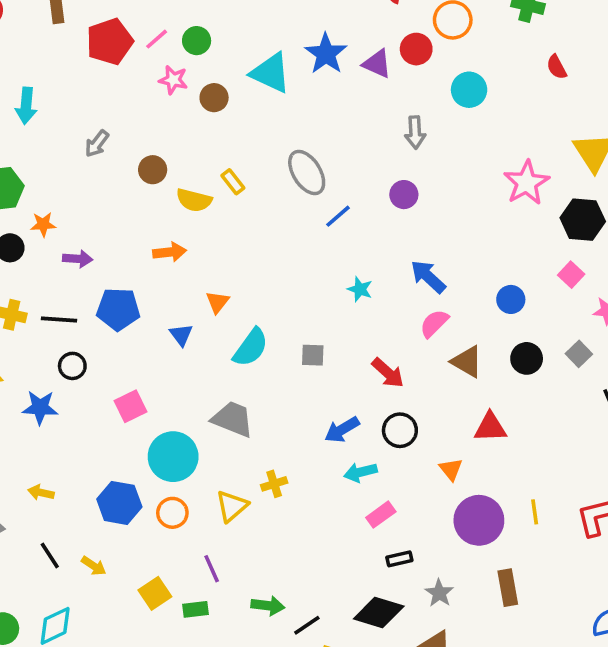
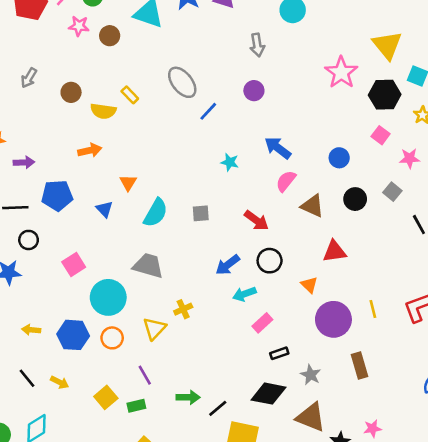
yellow arrow: (41, 493) -> (31, 330), moved

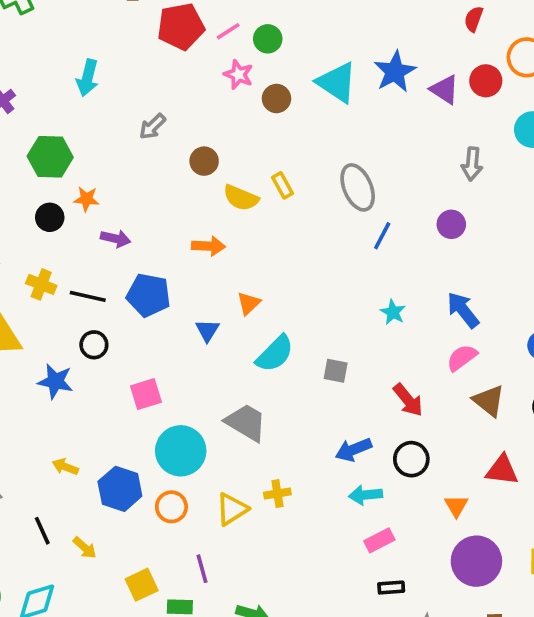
blue line: (208, 111) -> (382, 236), turned -30

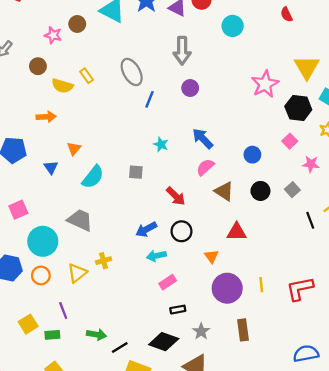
pink star: (238, 74) -> (53, 35), moved
gray arrow: (472, 164) -> (182, 51), moved, size x1.4
gray square: (336, 371) -> (136, 172), moved

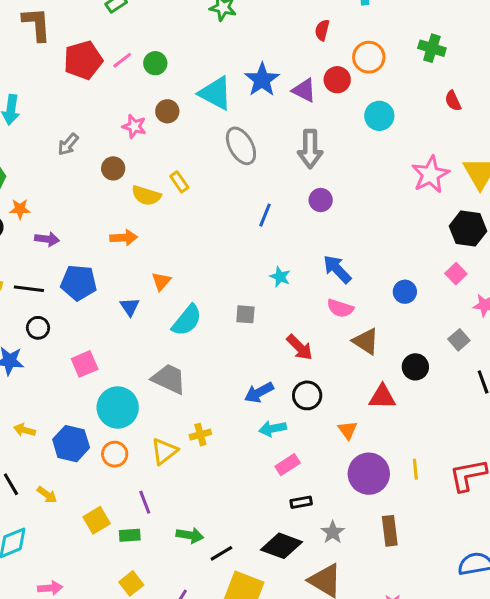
gray ellipse: (132, 72) -> (241, 146), moved
pink star: (265, 84) -> (430, 174), moved
pink semicircle: (205, 167) -> (340, 308), turned -120
black circle: (260, 191) -> (415, 367), moved

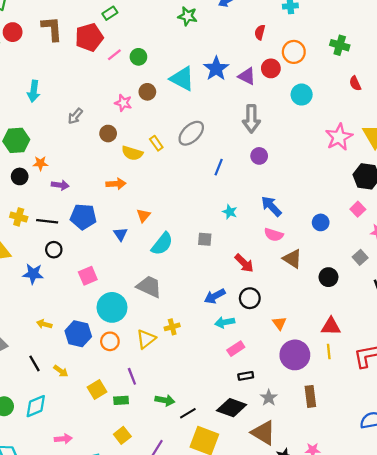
red pentagon: (83, 60) -> (89, 37), moved
gray ellipse: (241, 146) -> (191, 133), moved, turned 76
red triangle: (382, 397) -> (331, 326), moved

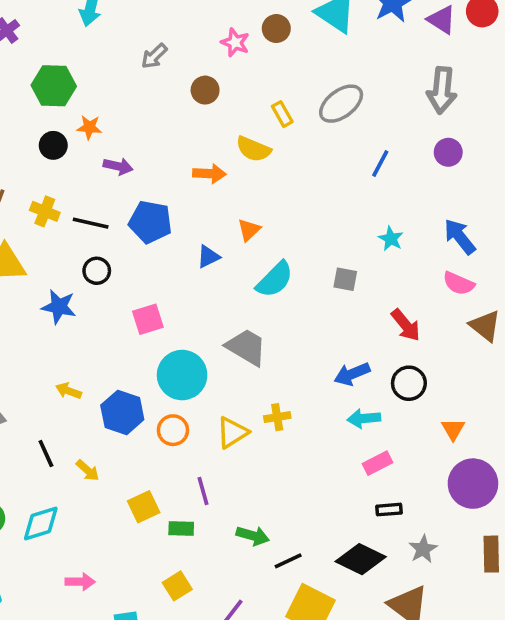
yellow semicircle: (132, 153) -> (253, 149), moved
blue triangle: (120, 234) -> (208, 257), turned 32

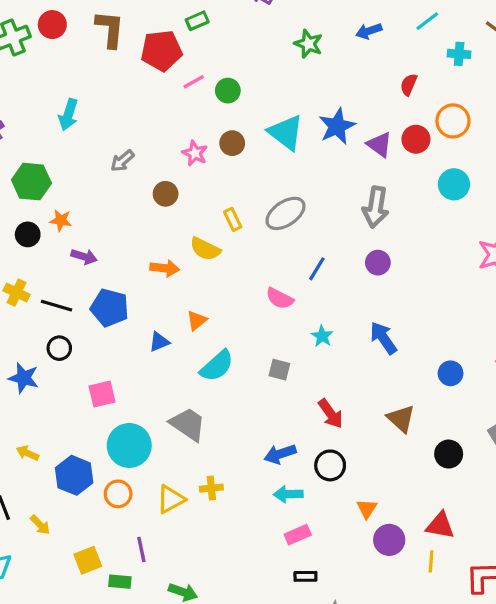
pink semicircle: (459, 283) -> (280, 298), moved
purple circle: (473, 484) -> (389, 540), moved, size x0.7

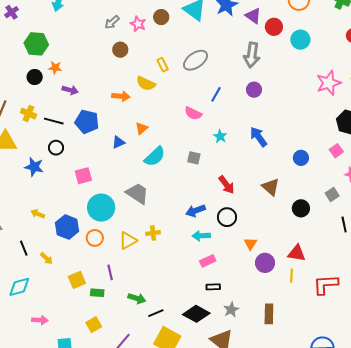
red circle: (416, 139) -> (274, 27), moved
gray arrow: (122, 161) -> (112, 22), moved

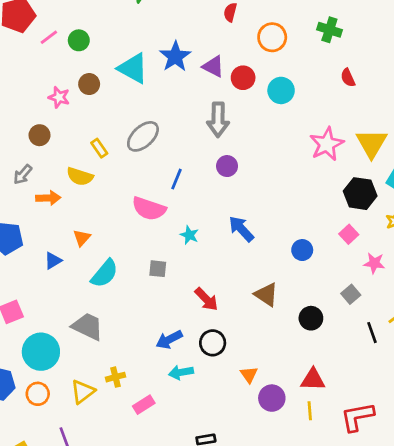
gray arrow: (112, 22) -> (23, 174), moved
pink semicircle: (193, 113) -> (149, 209), size x1.4
pink rectangle: (208, 261) -> (144, 405), moved

